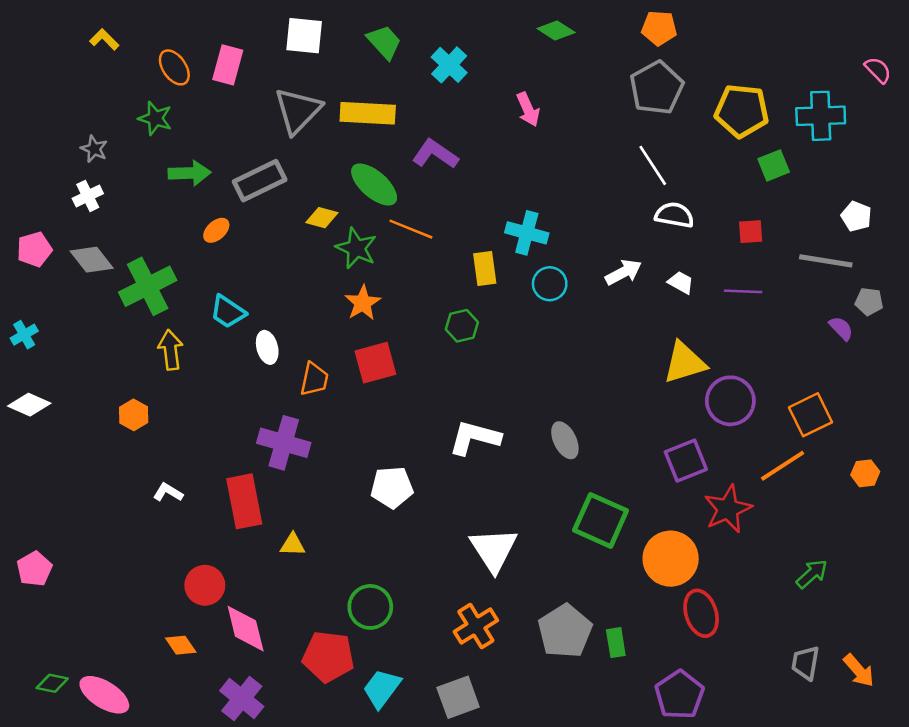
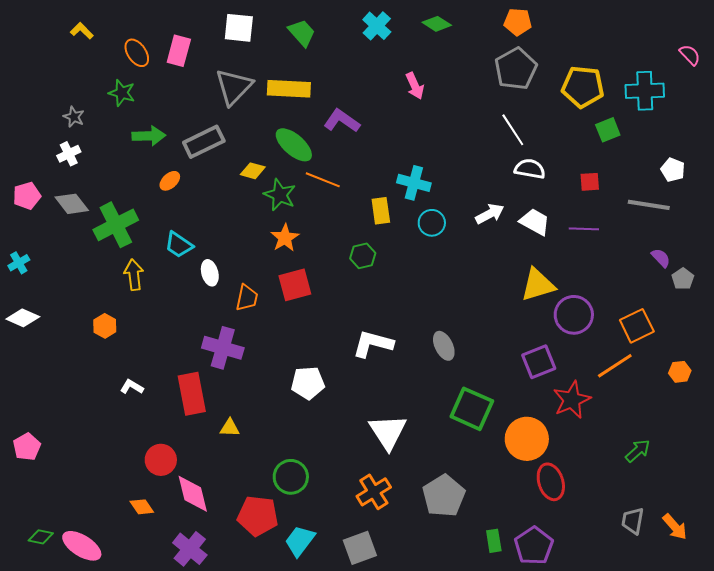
cyan cross: (449, 65) -> (377, 26), moved
white trapezoid: (681, 282) -> (535, 222), size x1.5
gray pentagon: (869, 302) -> (683, 279), moved, turned 30
green rectangle: (616, 643) -> (494, 541), moved

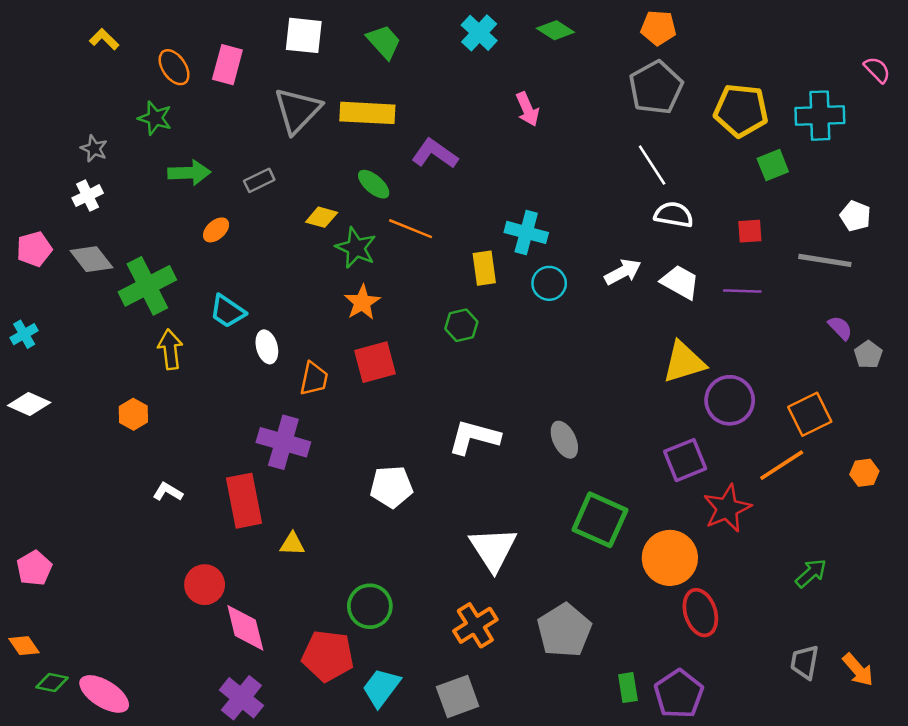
gray rectangle: (204, 142) -> (259, 180), size x0.6
green ellipse: (294, 145) -> (374, 184), size x0.7
orange diamond: (142, 507) -> (24, 646), moved

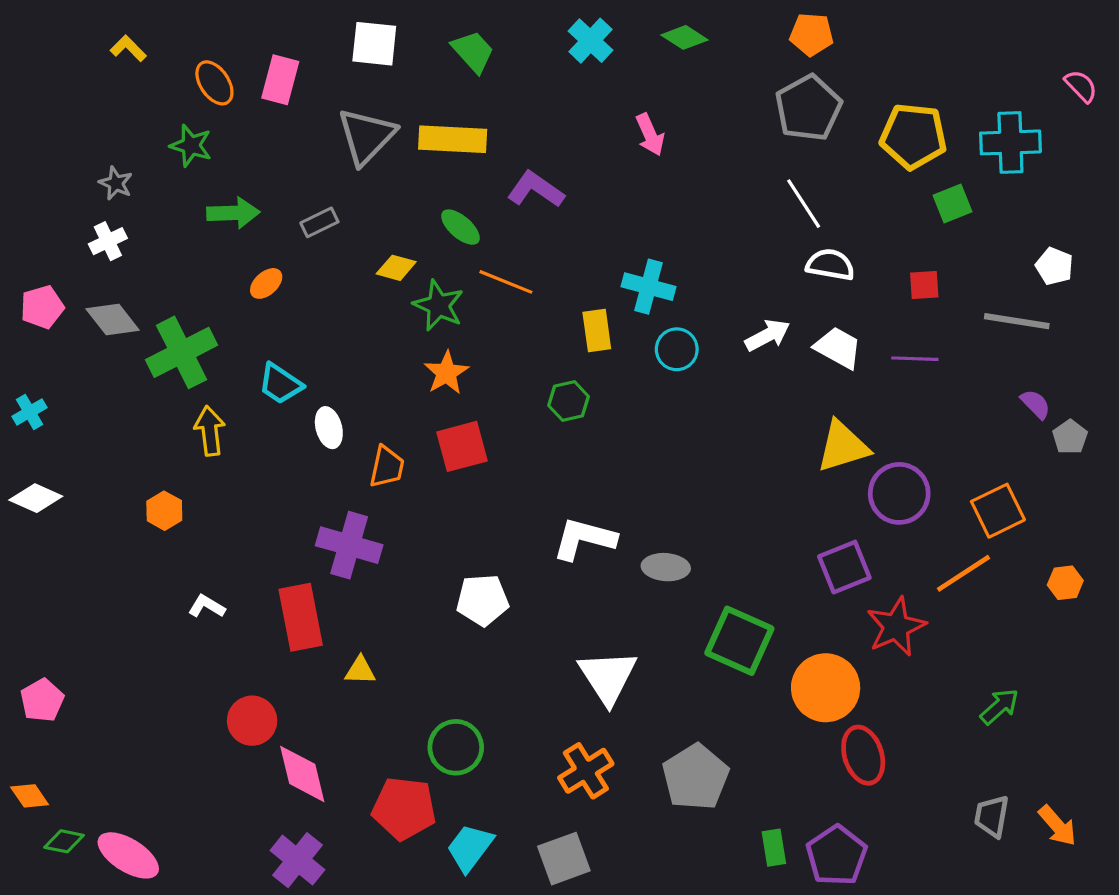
gray ellipse: (564, 440) -> (666, 567), moved, turned -60

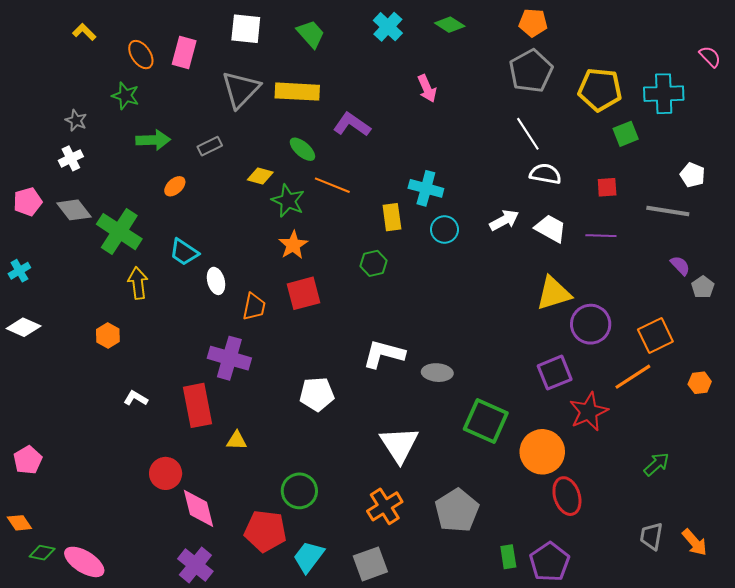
green cross: (182, 352) -> (119, 232), turned -30

